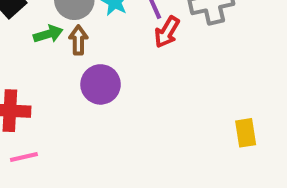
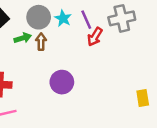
purple circle: (101, 84) -> (62, 82), moved

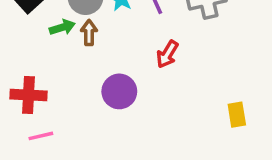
red arrow: (95, 37) -> (167, 54), moved

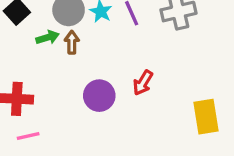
red arrow: (167, 54) -> (143, 83), moved
yellow rectangle: (237, 115) -> (206, 117), size x1.5

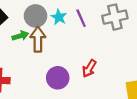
brown arrow: (72, 42) -> (38, 39), size x1.5

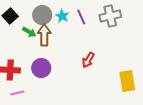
green arrow: (20, 36) -> (29, 32), turned 48
purple circle: (58, 78) -> (41, 68), moved

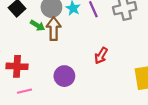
purple circle: (41, 68) -> (64, 76), moved

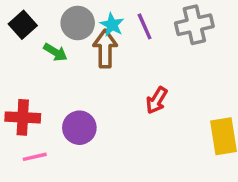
brown arrow: (54, 29) -> (105, 49), moved
purple circle: (64, 76) -> (79, 128), moved

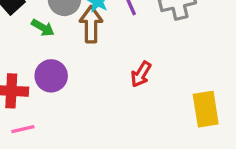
purple circle: (79, 128) -> (51, 76), moved

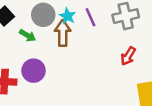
red arrow: (141, 74) -> (128, 56), moved

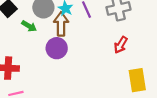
purple circle: (34, 71) -> (57, 48), moved

